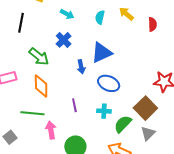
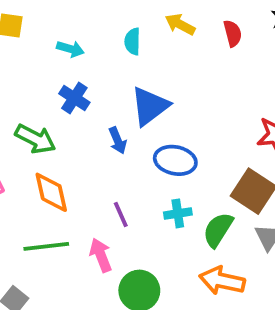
pink arrow: (51, 130) -> (101, 255), moved

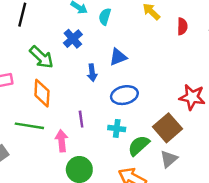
cyan semicircle: (133, 41) -> (105, 17), moved
blue triangle: (150, 106) -> (118, 57), size x0.7
blue ellipse: (175, 160) -> (124, 95), turned -40

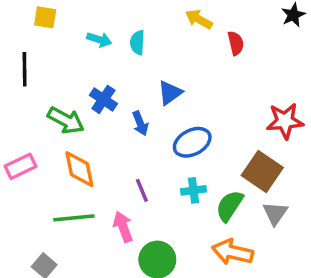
red semicircle: (182, 26) -> (236, 43), moved
blue cross: (73, 39) -> (103, 99), moved

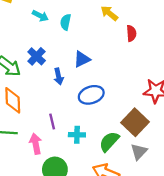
cyan cross: (194, 190) -> (77, 135), moved

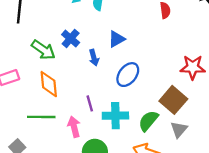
blue ellipse: (91, 95) -> (128, 75), turned -30
cyan cross: (77, 135) -> (115, 116), size x1.5

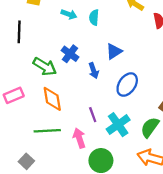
cyan cross: (115, 116) -> (118, 125), turned -30

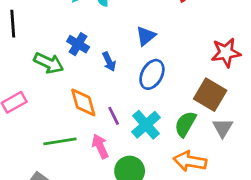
blue triangle: (114, 51) -> (146, 36), moved
orange diamond: (52, 99) -> (83, 102), moved

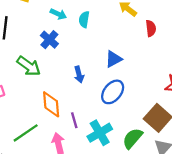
blue cross: (78, 44) -> (49, 40), moved
green line: (60, 141) -> (26, 133), turned -36

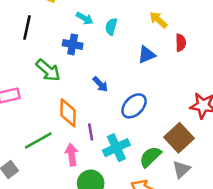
blue cross: (49, 40) -> (73, 44), turned -36
blue triangle: (114, 59) -> (147, 55), moved
blue arrow: (79, 75) -> (100, 84), turned -35

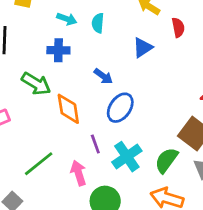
blue arrow: (100, 84) -> (103, 76), moved
blue ellipse: (134, 106) -> (120, 108), moved
orange diamond: (68, 113) -> (68, 109), moved

